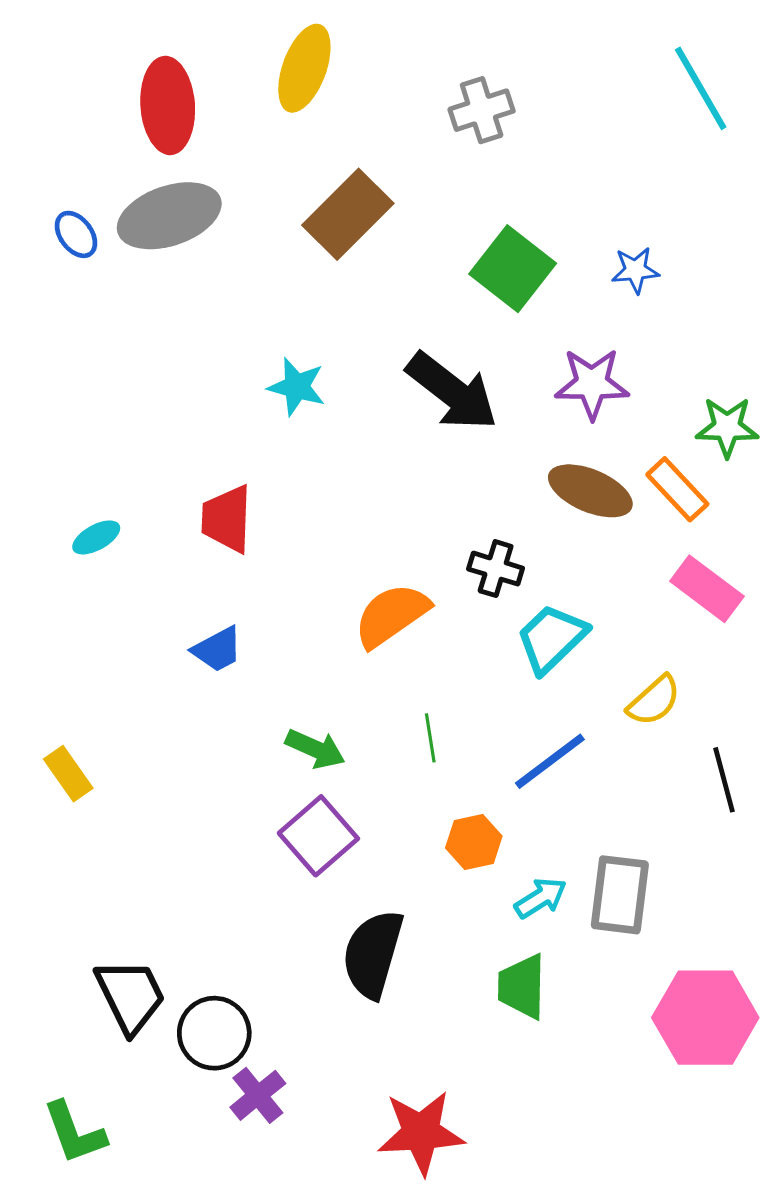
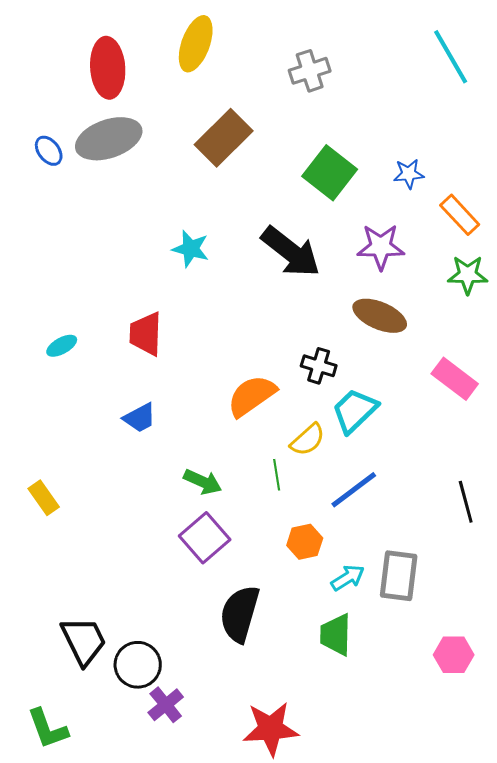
orange rectangle: (677, 489) -> (460, 215), moved
yellow semicircle: (654, 701) -> (308, 440), moved
pink hexagon: (705, 1018) -> (454, 655), size x0.6

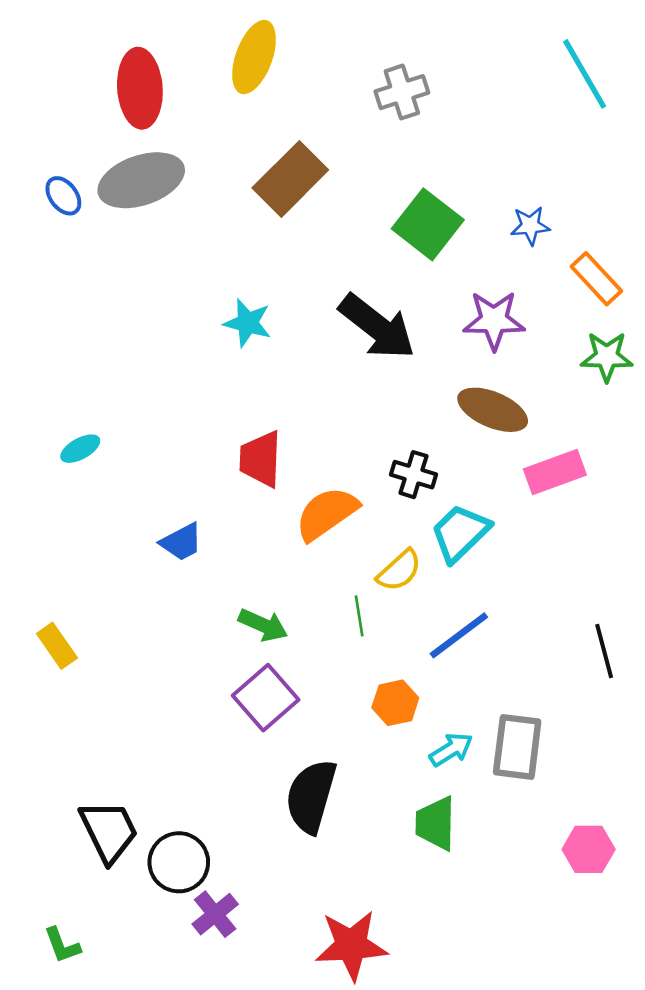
red trapezoid: (146, 334) -> (260, 459), moved
pink rectangle: (455, 379) -> (555, 472), moved, turned -57
green L-shape: (48, 729) -> (62, 945), size x0.7

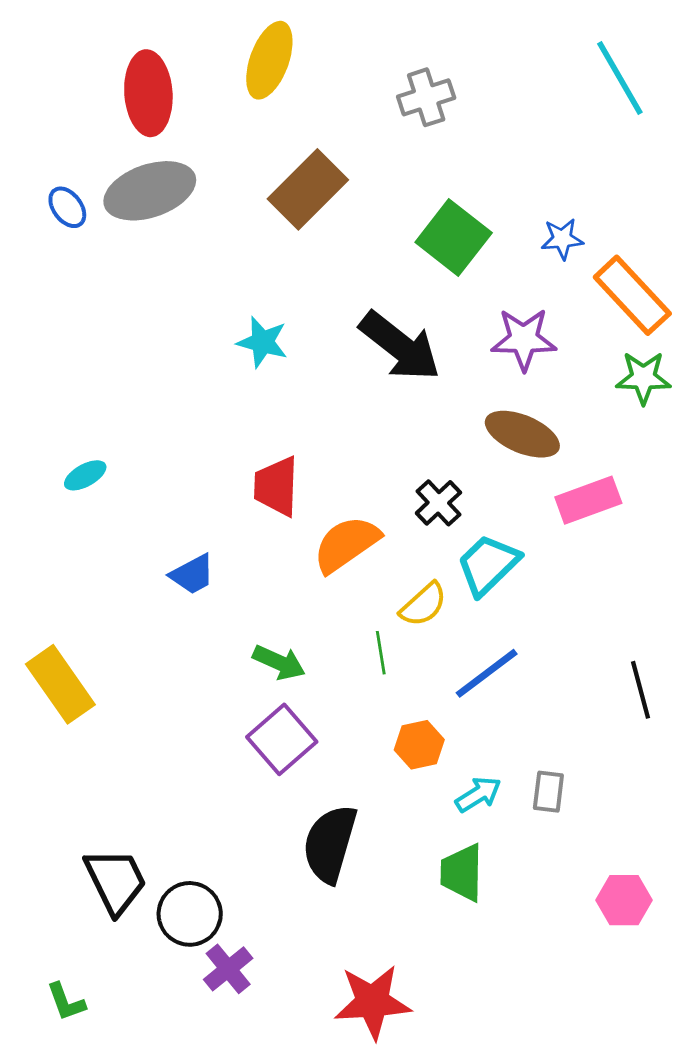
orange rectangle: (596, 279) -> (632, 295), size x1.4
black cross: (414, 475) -> (438, 503), turned 30
yellow rectangle: (57, 646) -> (60, 684), size x1.6
gray rectangle: (517, 747) -> (548, 792), size x0.6

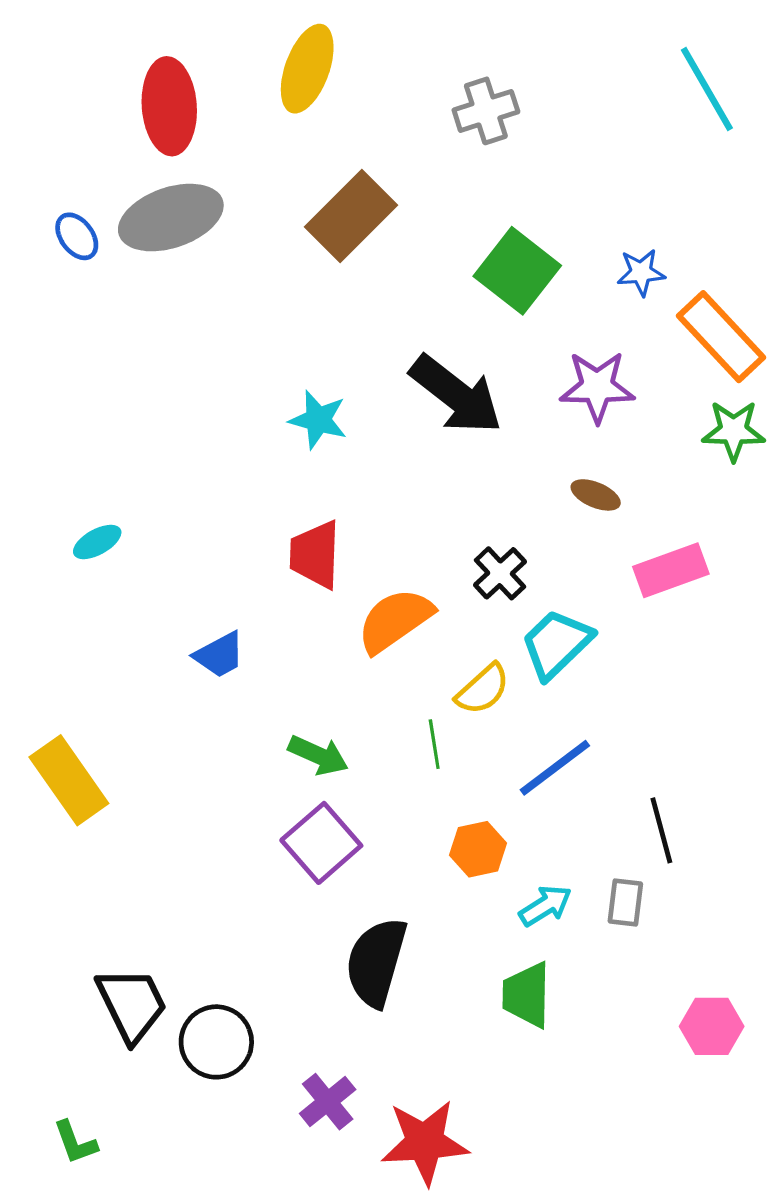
cyan star: (263, 342) -> (318, 420), moved
brown ellipse: (522, 434) -> (596, 495), size x0.6
black line: (641, 690) -> (661, 830), moved
purple cross: (228, 969) -> (328, 1102), moved

